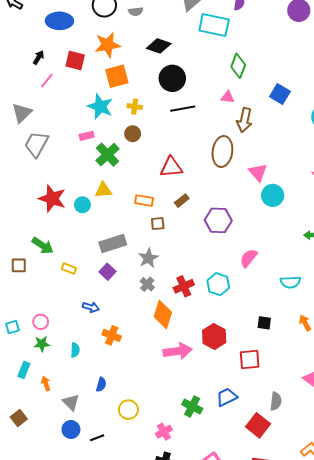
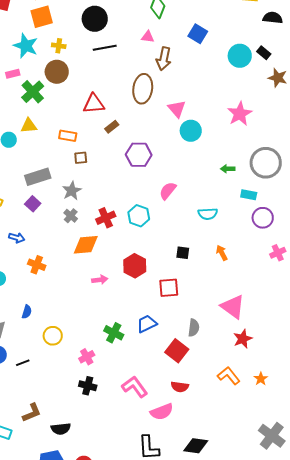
brown circle: (133, 134) -> (57, 72), size x1.5
brown rectangle: (182, 201) -> (112, 127), moved
orange diamond: (163, 315) -> (86, 245), turned 68
pink arrow: (178, 351) -> (100, 280), size x0.6

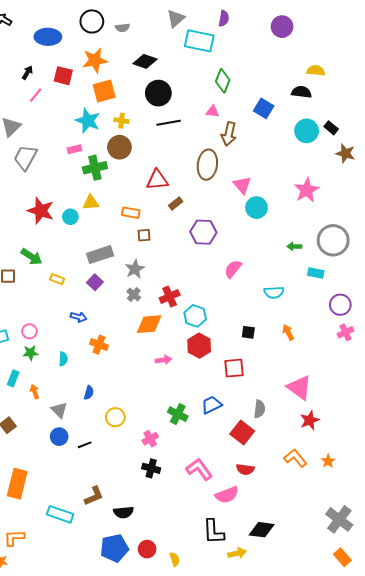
black semicircle: (273, 18) -> (301, 92), moved
green cross: (33, 92) -> (95, 168), turned 30
cyan hexagon: (139, 216) -> (195, 316), moved
purple circle: (263, 218) -> (340, 305), moved

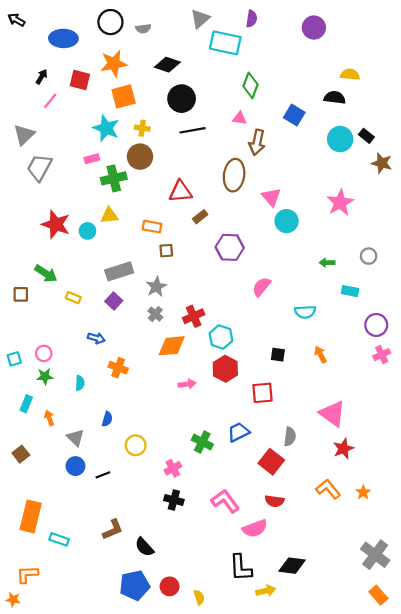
gray circle: (333, 240) -> (369, 256), size x0.5
black semicircle: (124, 512) -> (144, 547), turned 54
cyan rectangle: (60, 514) -> (59, 539), moved, size x0.7

